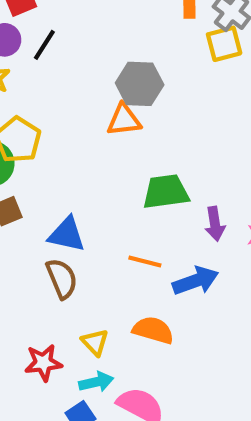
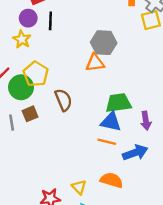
black line: (44, 45) -> (50, 21), turned -30
blue triangle: (67, 234) -> (111, 122), moved
brown semicircle: (62, 279) -> (63, 100), moved

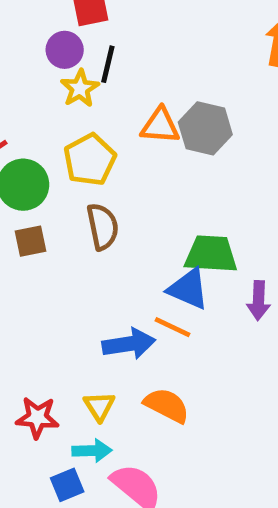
yellow star: (22, 39) -> (80, 88), moved
orange triangle: (95, 63) -> (160, 126), moved
yellow pentagon: (36, 74) -> (90, 160), moved
blue arrow: (135, 153) -> (129, 344), moved

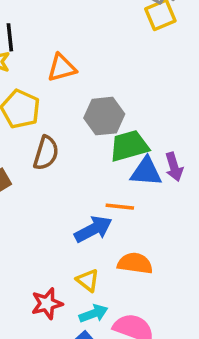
gray hexagon: (205, 128) -> (104, 116), moved
brown semicircle: (103, 227) -> (46, 153), turned 48
blue triangle: (188, 289) -> (146, 172), moved

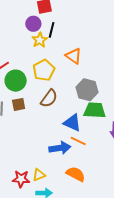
orange triangle: (62, 68) -> (74, 56), turned 30
blue triangle: (146, 172) -> (72, 123), moved
yellow triangle: (88, 280) -> (39, 175), moved, turned 40

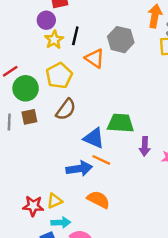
black line: (52, 30) -> (75, 36), moved
gray hexagon: (87, 90) -> (121, 40), moved

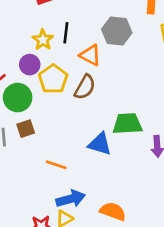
purple circle: (46, 20) -> (30, 65), moved
brown semicircle: (66, 109) -> (85, 87), moved
orange line: (101, 160) -> (56, 165), moved
blue arrow: (79, 169) -> (71, 199), moved

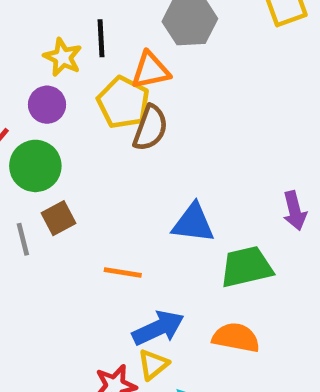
orange triangle: (90, 55) -> (151, 70), turned -30
yellow pentagon: (53, 79) -> (123, 102), moved
green trapezoid: (127, 124) -> (246, 267), moved

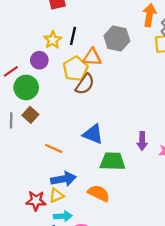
brown square: (59, 218) -> (30, 115), turned -35

